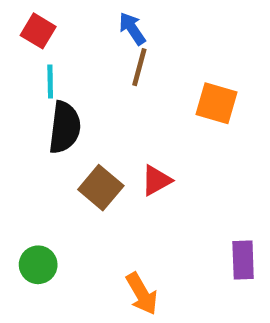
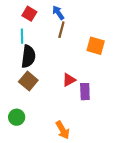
red square: (38, 31) -> (29, 14), moved
brown square: (101, 188) -> (28, 81), moved
purple rectangle: (243, 260) -> (85, 92), moved

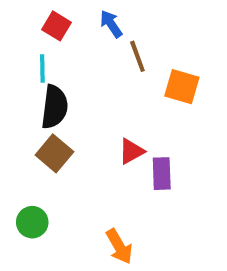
brown line: (61, 30) -> (137, 56), moved, turned -35

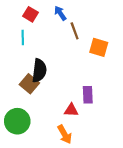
black semicircle: (54, 107) -> (39, 71), moved
red triangle: (131, 151) -> (71, 110), moved, turned 32
green circle: (32, 222) -> (17, 121), size x1.5

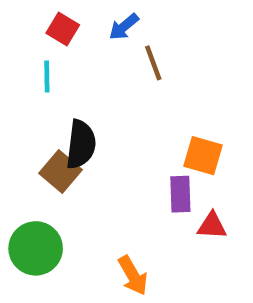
blue arrow: (60, 13) -> (124, 27), turned -96
orange square: (99, 47) -> (203, 156), moved
red triangle: (71, 110) -> (212, 226), moved

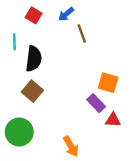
cyan line: (47, 76) -> (14, 42), moved
black semicircle: (81, 144) -> (34, 59), moved
purple rectangle: (180, 194) -> (96, 103), turned -42

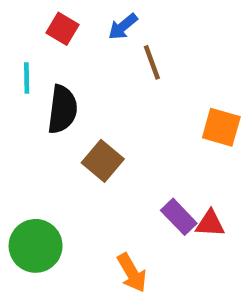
orange square: (108, 83) -> (221, 127), moved
brown square: (32, 91) -> (103, 161), moved
purple rectangle: (96, 103) -> (179, 217), moved

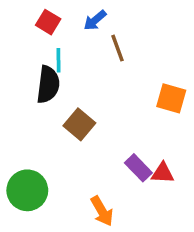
cyan line: (27, 78) -> (59, 60), moved

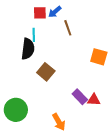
red square: (48, 22) -> (40, 13), moved, turned -32

